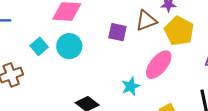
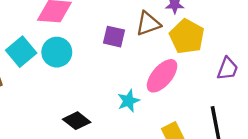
cyan square: (39, 46) -> (21, 52), size x1.4

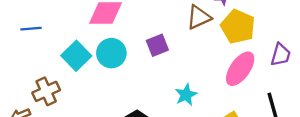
purple square: (114, 37) -> (157, 45), moved, turned -30
pink ellipse: (162, 76) -> (240, 69), moved

